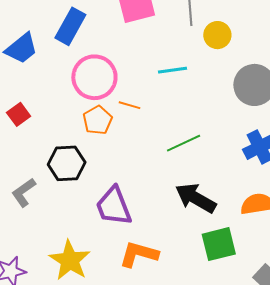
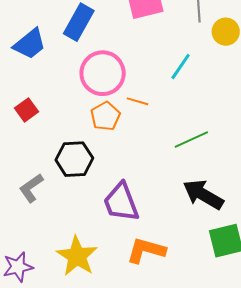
cyan line: (172, 70) -> (181, 66), turned -48

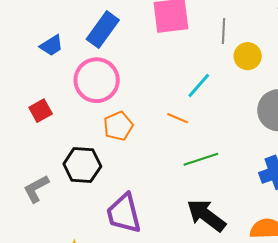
blue trapezoid: (30, 44) -> (51, 46), size x0.7
pink circle: (103, 73) -> (97, 80), moved
orange line: (137, 101) -> (178, 118), moved

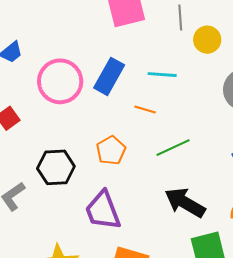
blue rectangle: (103, 30) -> (109, 76), moved
cyan line: (199, 85) -> (162, 75), turned 60
orange pentagon: (118, 126) -> (111, 150), moved

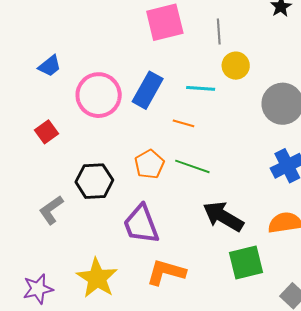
yellow circle: (207, 40) -> (236, 66), moved
green line: (173, 148) -> (192, 166), moved, turned 44

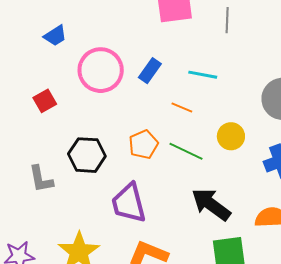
yellow circle: (236, 66) -> (231, 136), moved
blue rectangle: (148, 90) -> (150, 71), size x0.7
gray L-shape: (51, 210) -> (41, 179), turned -72

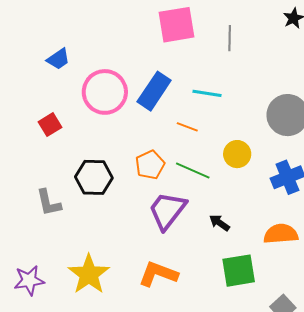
blue rectangle: (150, 71) -> (154, 91), size x1.5
purple trapezoid: (129, 203) -> (167, 211), moved, turned 54
black arrow: (211, 204) -> (219, 223), size x0.5

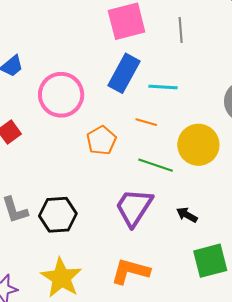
blue rectangle: (154, 91) -> (124, 73), moved
yellow circle: (237, 154) -> (198, 145), size x1.5
orange pentagon: (150, 165) -> (101, 140), moved
black hexagon: (94, 177) -> (58, 215), moved

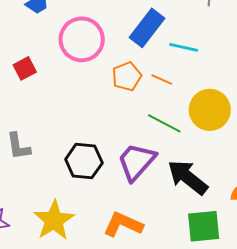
orange pentagon: (101, 140) -> (127, 76), moved
black hexagon: (58, 215) -> (84, 161), moved
black arrow: (187, 215) -> (188, 177), size x2.0

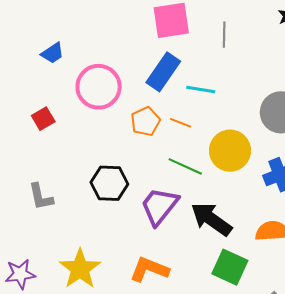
black hexagon: (84, 161) -> (109, 183), moved
green square: (204, 226) -> (230, 267), turned 33

